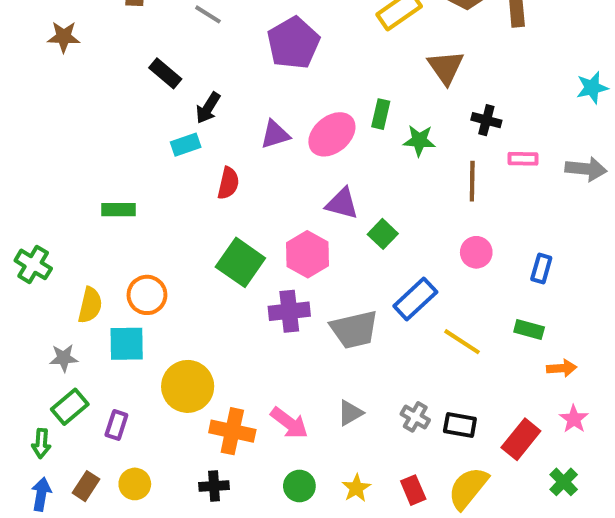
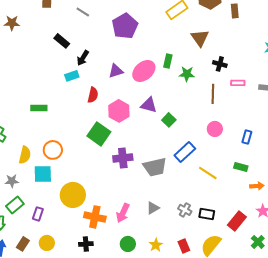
pink hexagon: (308, 254) -> (119, 111), moved
pink arrow: (289, 423) -> (123, 213), turned 78

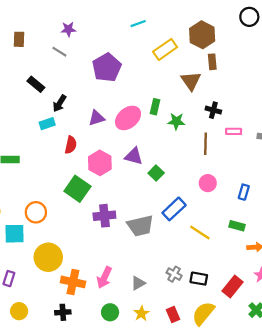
brown rectangle: (235, 11) -> (212, 62), moved
orange circle: (53, 150) -> (36, 212), moved
gray triangle: (153, 208) -> (138, 283), moved

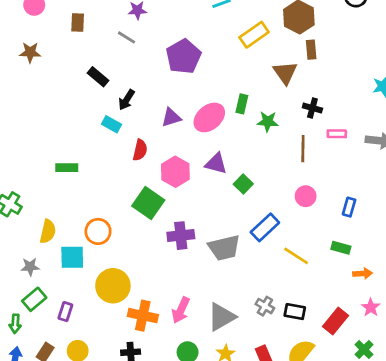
cyan rectangle: (47, 124) -> (112, 124), turned 48
gray triangle: (138, 283) -> (221, 317), size x1.6

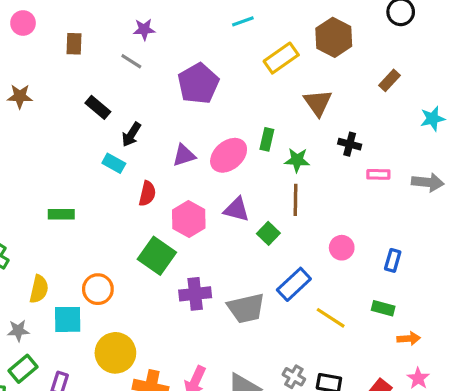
brown rectangle: (311, 50) -> (390, 80), moved, turned 48
brown star: (30, 52) -> (20, 96), moved
brown line: (303, 149) -> (295, 200), moved

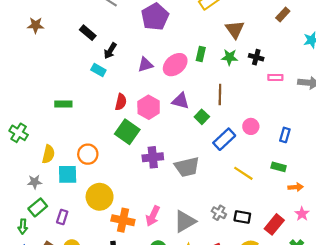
green star: (297, 160) -> (230, 57), moved
red semicircle: (147, 194) -> (121, 102), moved
blue rectangle: (294, 284) -> (224, 139), moved

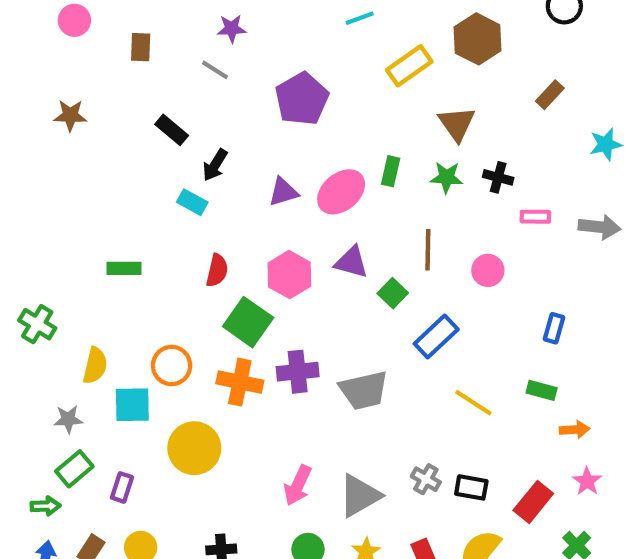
red semicircle: (121, 102) -> (217, 270), moved
pink circle: (251, 126) -> (488, 270), moved
orange cross: (123, 220) -> (240, 382), moved
green arrow: (23, 227) -> (45, 506), turned -96

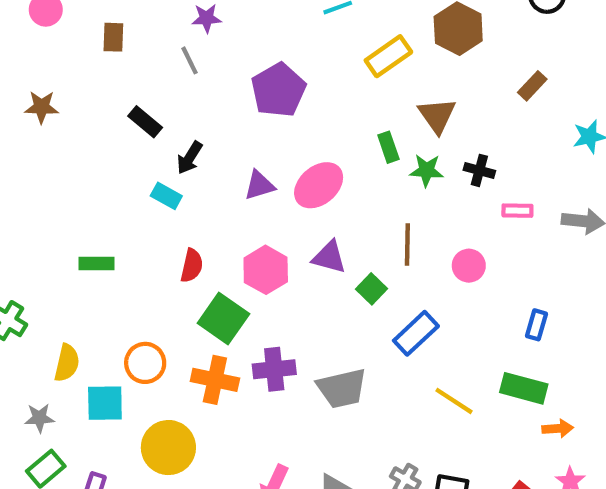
gray line: (215, 70) -> (190, 60), turned 32
green rectangle: (391, 171) -> (388, 147), moved, turned -32
green rectangle: (542, 390) -> (524, 388), size x1.5

